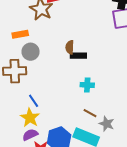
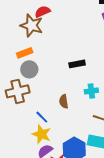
orange rectangle: (20, 34) -> (25, 53), moved
brown semicircle: (70, 47) -> (64, 101), moved

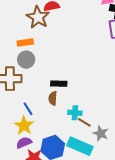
black rectangle: (77, 64) -> (59, 84), moved
cyan cross: (91, 91) -> (75, 113), moved

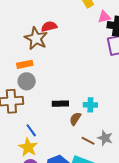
brown semicircle: (53, 98) -> (75, 119), moved, turned 32
cyan cross: (75, 113) -> (90, 105), moved
gray star: (101, 133) -> (105, 138), moved

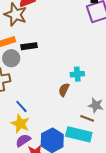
black rectangle: (60, 104) -> (29, 46), moved
brown line: (88, 141) -> (87, 118), moved

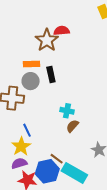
black rectangle: (29, 46) -> (51, 74), turned 70
cyan cross: (77, 74) -> (67, 111), moved
brown line: (87, 118) -> (57, 159), moved

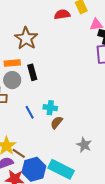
red semicircle: (62, 31) -> (62, 14), moved
blue line: (27, 130) -> (30, 112), moved
brown line: (57, 159) -> (19, 153), moved

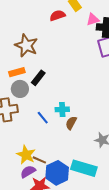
black rectangle: (32, 72) -> (38, 78), turned 63

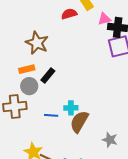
blue line: (43, 118) -> (51, 115), turned -48
brown semicircle: (71, 123) -> (79, 122), size x1.6

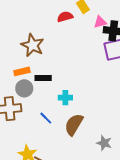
black rectangle: (48, 76) -> (43, 78), turned 49
cyan cross: (71, 108) -> (65, 98), moved
blue line: (51, 115) -> (46, 118), turned 40

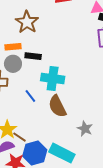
cyan cross: (65, 98) -> (53, 79), size x1.6
brown semicircle: (74, 125) -> (57, 106), turned -65

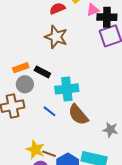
brown star: (27, 22) -> (56, 37), moved
black rectangle: (33, 56) -> (42, 72), turned 35

